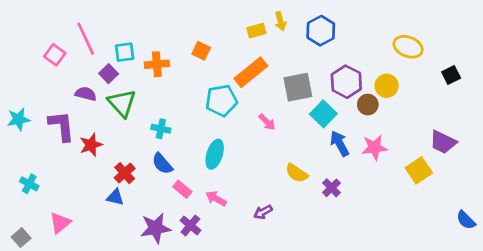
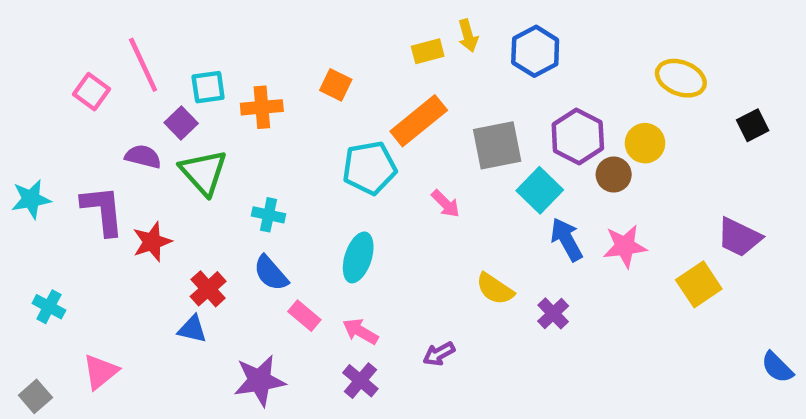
purple cross: (190, 225) -> (360, 381), moved

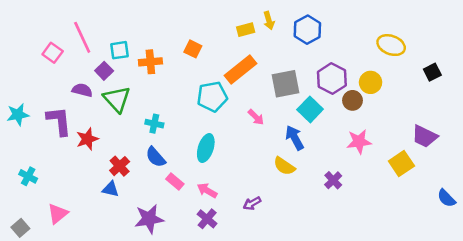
blue arrow: (567, 240) -> (295, 138), moved
purple cross: (553, 313) -> (333, 180), moved
blue semicircle: (777, 367) -> (446, 198), moved

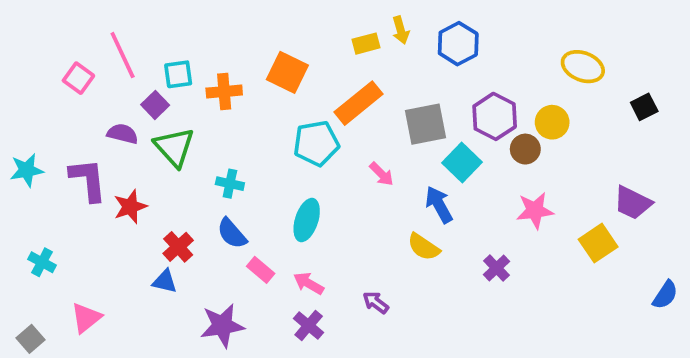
orange square: (193, 49) -> (287, 72), size x1.5
blue semicircle: (446, 198) -> (665, 295), turned -102
purple arrow: (252, 203) -> (376, 302), turned 66

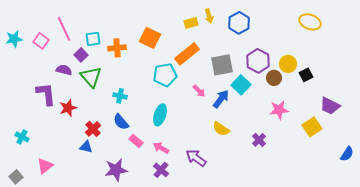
yellow ellipse: (583, 67) -> (310, 22), moved
black square: (644, 107) -> (306, 75), moved
cyan star: (27, 170) -> (14, 39), moved
blue arrow: (439, 205) -> (221, 99), moved, turned 66
purple arrow: (376, 302) -> (196, 158), size x1.5

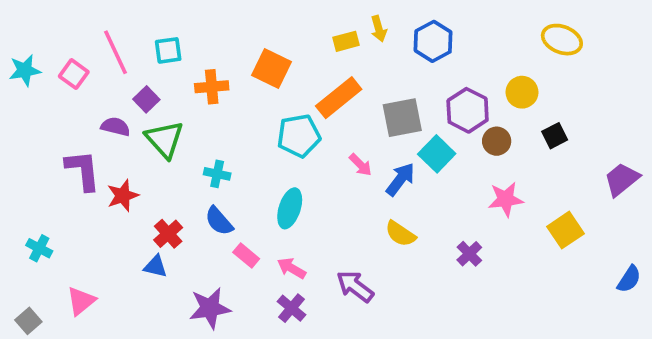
cyan square: (93, 39) -> (168, 50), moved
yellow circle: (288, 64) -> (522, 92), moved
purple trapezoid: (330, 106) -> (622, 179), moved, turned 115

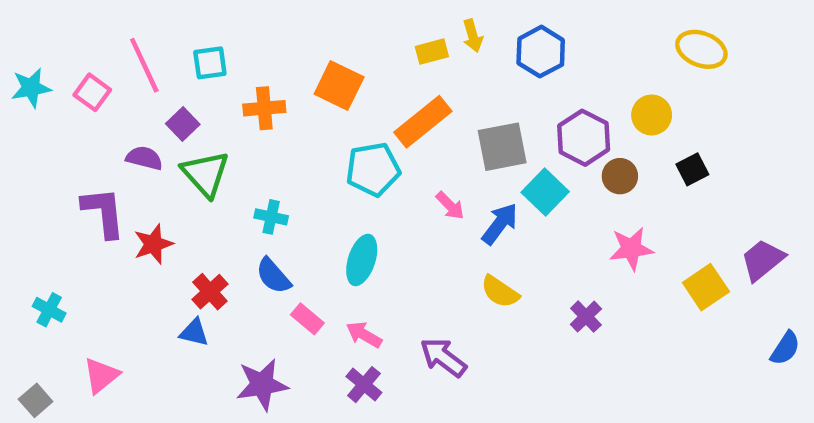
purple trapezoid: (622, 179) -> (763, 260), moved

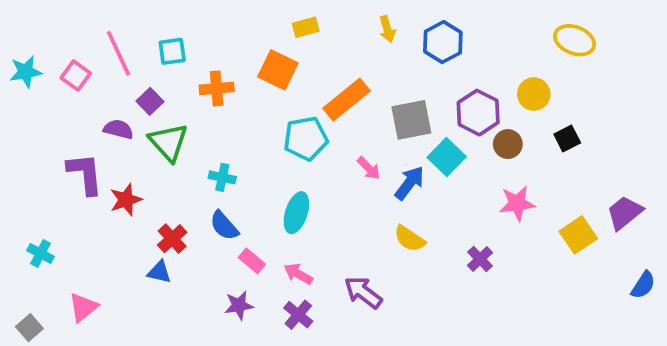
yellow rectangle: (432, 52) -> (306, 27), moved
purple star: (262, 385) -> (239, 305), moved, size x0.7

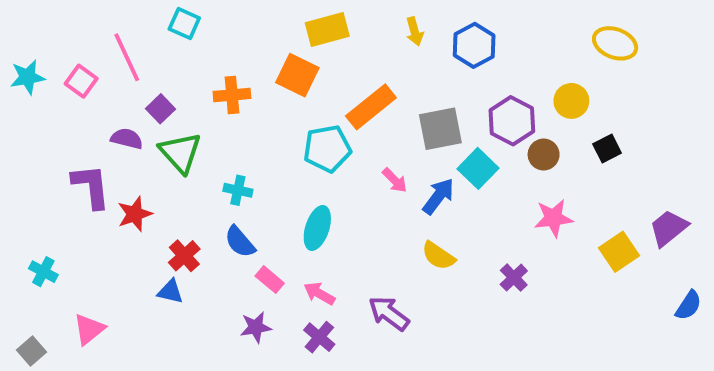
yellow rectangle: (306, 27) -> (327, 29), size x1.5
cyan square: (172, 51) -> (184, 24), moved, turned 32

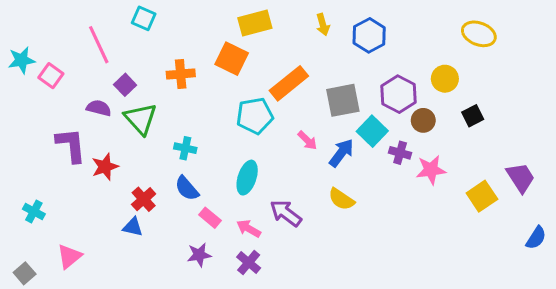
pink square: (81, 81) -> (51, 76), moved
purple trapezoid: (669, 228) -> (521, 178), turned 96
purple cross: (514, 278) -> (400, 153), moved, turned -30
purple arrow: (389, 313) -> (286, 213), moved

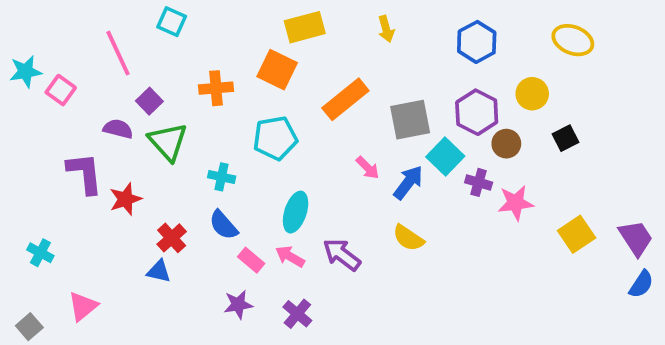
blue hexagon: (369, 35) -> (477, 42), moved
cyan pentagon: (255, 116) -> (275, 138), moved
purple trapezoid: (521, 178) -> (636, 238), moved
pink arrow: (249, 229) -> (290, 256), moved

